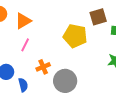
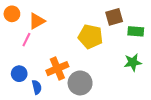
pink line: (25, 45) -> (26, 40), moved
orange cross: (43, 67) -> (57, 69), size x1.5

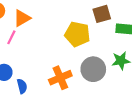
orange cross: (57, 69) -> (60, 78), moved
gray circle: (80, 83) -> (93, 69), moved

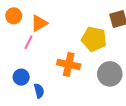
orange cross: (60, 78) -> (69, 64), moved, turned 35

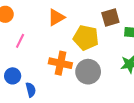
orange triangle: (39, 23) -> (56, 17), moved
gray circle: (110, 74) -> (88, 72), moved

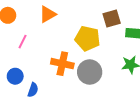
orange triangle: (56, 17) -> (48, 14), moved
blue semicircle: (31, 90) -> (33, 90), turned 32

